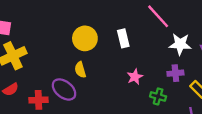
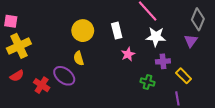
white star: (180, 44) -> (156, 37), moved
pink star: (135, 77) -> (128, 54), moved
red cross: (38, 100) -> (42, 85), turned 35

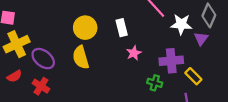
white star: (156, 37) -> (181, 24), moved
yellow semicircle: (79, 58) -> (81, 57), size x1.5
purple cross: (163, 61) -> (171, 61), size x1.5
purple ellipse: (64, 76) -> (43, 59), moved

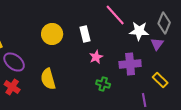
yellow semicircle: (81, 57) -> (48, 79), moved
yellow rectangle: (193, 76) -> (160, 80), moved
green cross: (155, 83) -> (103, 84), moved

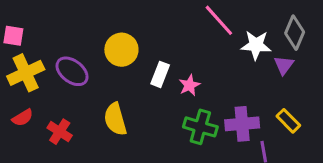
white rectangle: (85, 34) -> (160, 74), moved, turned 35
purple ellipse: (14, 62) -> (72, 71), moved
purple cross: (130, 64) -> (242, 124), moved
green cross: (103, 84) -> (200, 127), size x1.5

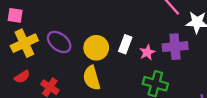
yellow circle: (121, 50) -> (96, 48), moved
purple cross: (242, 124) -> (175, 47), moved

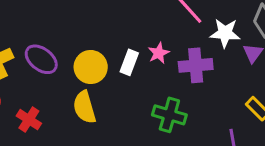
pink star: (147, 52) -> (159, 53), moved

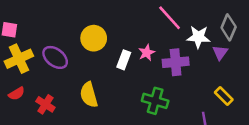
yellow circle: (91, 67) -> (94, 38), moved

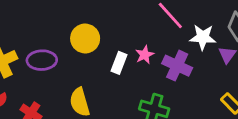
purple ellipse: (55, 57) -> (42, 60), turned -40
purple cross: (176, 62) -> (177, 66), turned 30

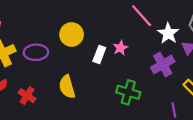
white star: (203, 37) -> (168, 33), turned 30
purple cross: (177, 66) -> (163, 65), moved, turned 35

